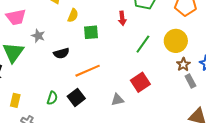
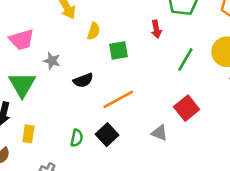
yellow rectangle: (15, 100) -> (28, 134), moved
gray triangle: (117, 100) -> (160, 133), turned 40

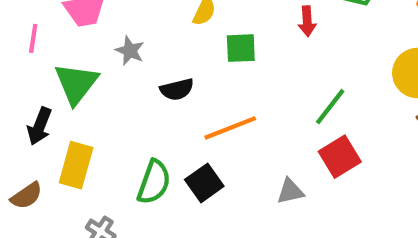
green line: (185, 59) -> (330, 107), moved
gray triangle: (160, 133) -> (290, 191), turned -42
yellow rectangle: (28, 134) -> (76, 165), size x1.5
green semicircle: (77, 138) -> (154, 182), size x1.5

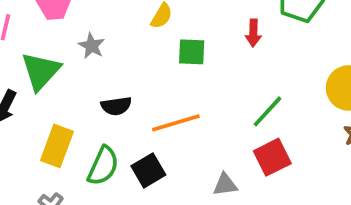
black semicircle: (177, 89) -> (116, 106), moved
yellow rectangle: (76, 165) -> (57, 146), moved

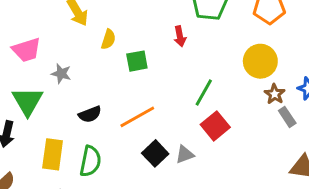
black square: (148, 170) -> (155, 153), moved

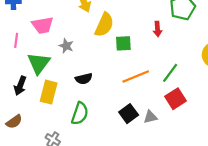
yellow semicircle: (108, 39) -> (104, 25), size x1.6
orange line: (137, 117) -> (136, 77), moved
yellow rectangle: (53, 154) -> (49, 92), moved

